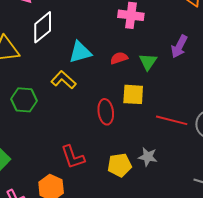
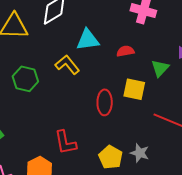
green triangle: (148, 62) -> (160, 68), moved
yellow pentagon: (120, 165) -> (111, 157), turned 30

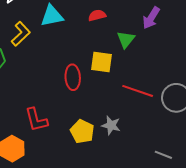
red semicircle: (125, 51) -> (97, 15), moved
yellow L-shape: (67, 65) -> (21, 34), moved, turned 90

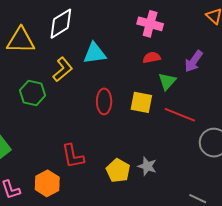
red semicircle: (97, 15) -> (152, 57), moved
red ellipse: (73, 77) -> (104, 101), moved
red line: (138, 91) -> (180, 115), moved

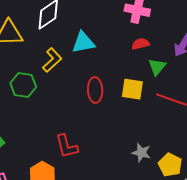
yellow pentagon: (118, 171) -> (170, 165), moved

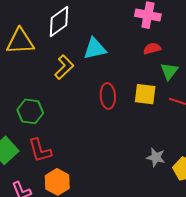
green hexagon: (23, 85) -> (30, 111), moved
red L-shape: (67, 146) -> (40, 150), moved

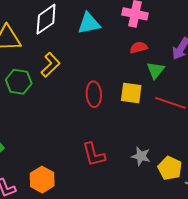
cyan triangle: (95, 49) -> (89, 23), moved
green hexagon: (30, 111) -> (19, 82), moved
red L-shape: (40, 150) -> (94, 155), moved

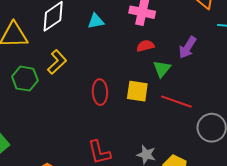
cyan triangle: (89, 23) -> (96, 21), size x0.7

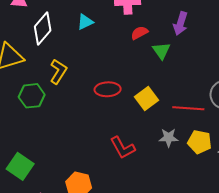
yellow square: (137, 91) -> (146, 99), moved, turned -30
red ellipse: (100, 92) -> (108, 89), turned -75
red line: (176, 102) -> (188, 108), moved

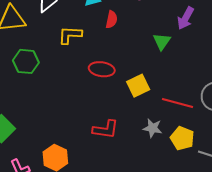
red semicircle: (139, 33) -> (112, 20), moved, turned 120
yellow L-shape: (58, 72) -> (70, 35), moved, turned -130
red L-shape: (123, 148) -> (105, 129), turned -64

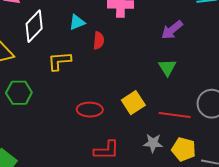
purple arrow: (186, 18) -> (172, 30), turned 30
green triangle: (162, 41) -> (167, 67), moved
red ellipse: (102, 69) -> (90, 110), moved

